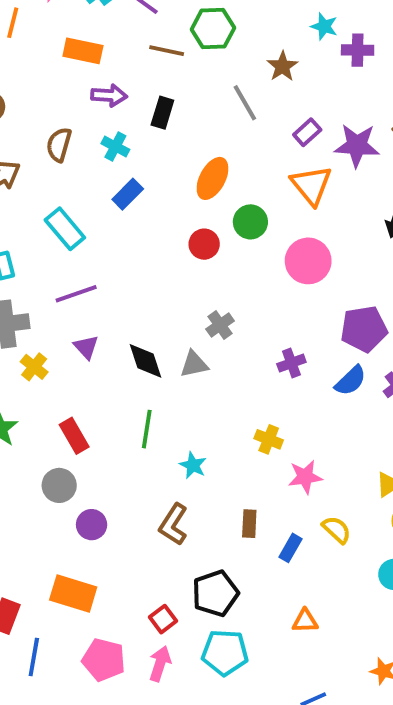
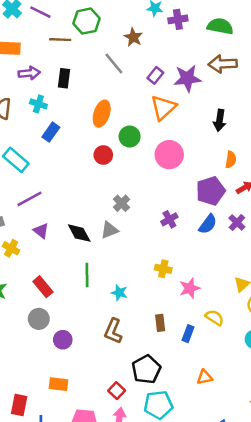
orange triangle: (311, 185) -> (163, 108), turned 36
orange rectangle: (73, 593) -> (59, 384), size x0.7

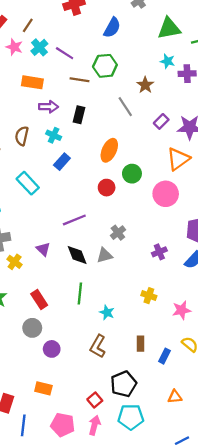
orange triangle: (163, 108) -> (178, 159), moved
purple line: (29, 199) -> (74, 220), moved
pink star: (190, 288) -> (182, 310), moved

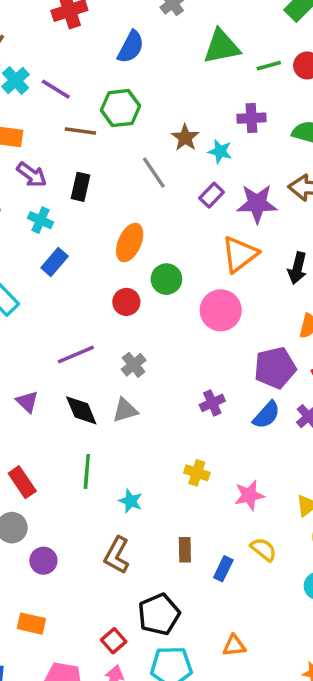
cyan star: (168, 61) -> (220, 151), moved
purple arrow: (48, 107) -> (32, 175), turned 36
gray cross: (118, 233) -> (134, 365), moved
orange triangle: (175, 397) -> (234, 646), moved

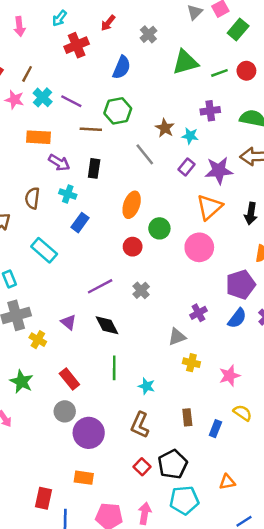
gray triangle: (125, 410) -> (177, 337), moved
purple circle: (43, 561) -> (89, 433), size x1.6
red square: (114, 641) -> (142, 467), moved

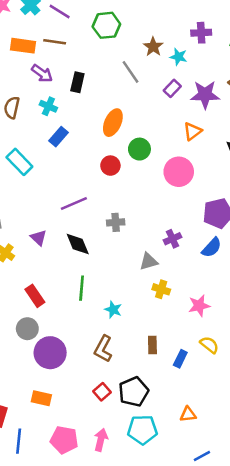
brown line: (91, 129) -> (55, 42), moved
orange triangle: (210, 207) -> (193, 131), size x0.7
gray cross: (141, 290) -> (116, 222), moved, turned 35

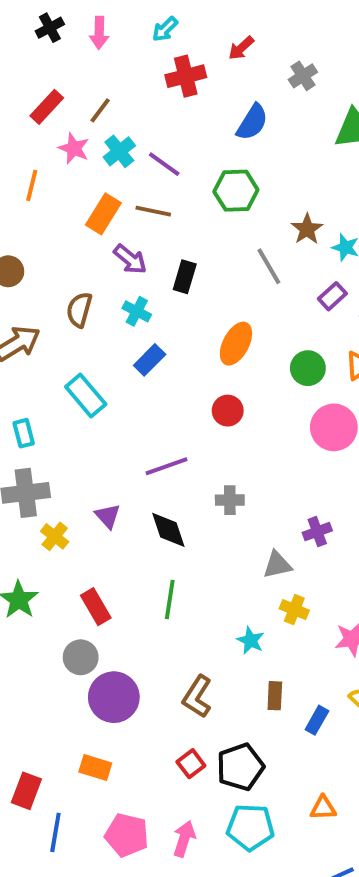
orange rectangle: (23, 46) -> (103, 214), turned -70
green circle: (139, 149) -> (308, 368), moved
cyan star: (113, 310) -> (251, 640), moved

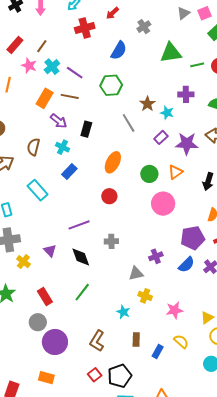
green line: (170, 600) -> (82, 292), turned 30

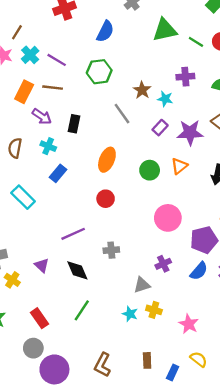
green line: (197, 65) -> (196, 42), turned 48
pink circle: (163, 204) -> (168, 218), moved
pink star: (174, 310) -> (189, 324), turned -30
cyan star: (123, 312) -> (130, 314), moved

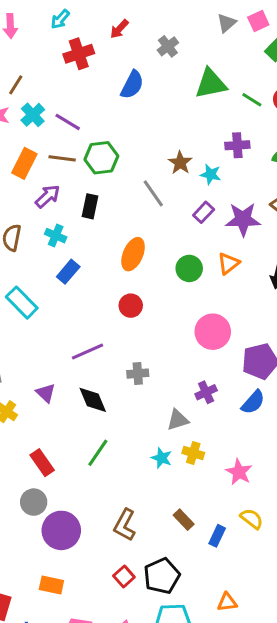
green hexagon: (99, 72) -> (101, 158), moved
purple arrow: (42, 116) -> (48, 196), turned -78
brown rectangle: (147, 360) -> (184, 520), turned -42

